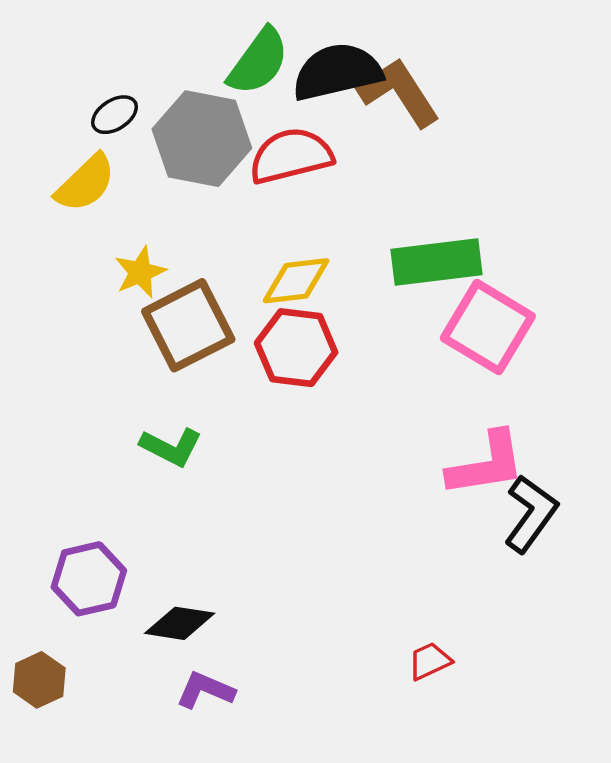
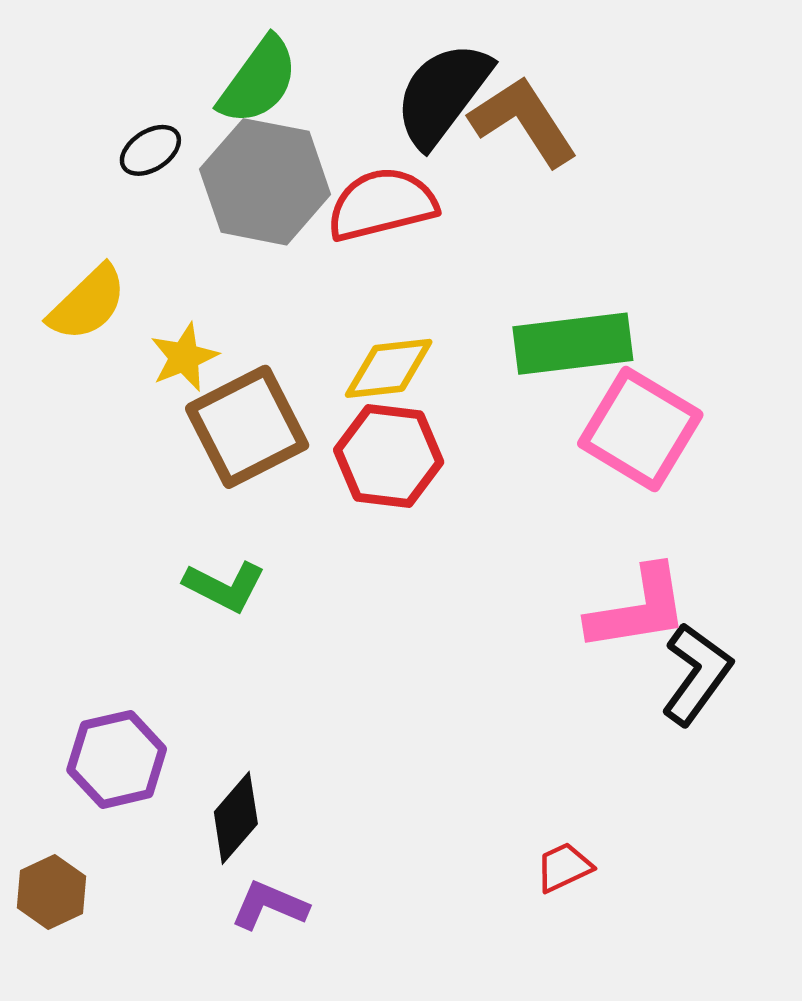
green semicircle: (258, 62) -> (258, 81), moved
black semicircle: (337, 72) -> (443, 94), turned -40
yellow semicircle: (85, 183) -> (88, 303), moved
black diamond: (180, 623) -> (236, 818), turned -58

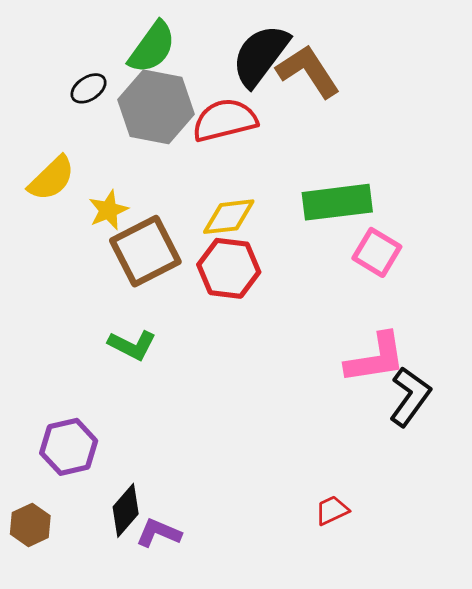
pink square: (640, 429) -> (377, 252), size x0.7
black diamond: (236, 818) -> (126, 510), moved

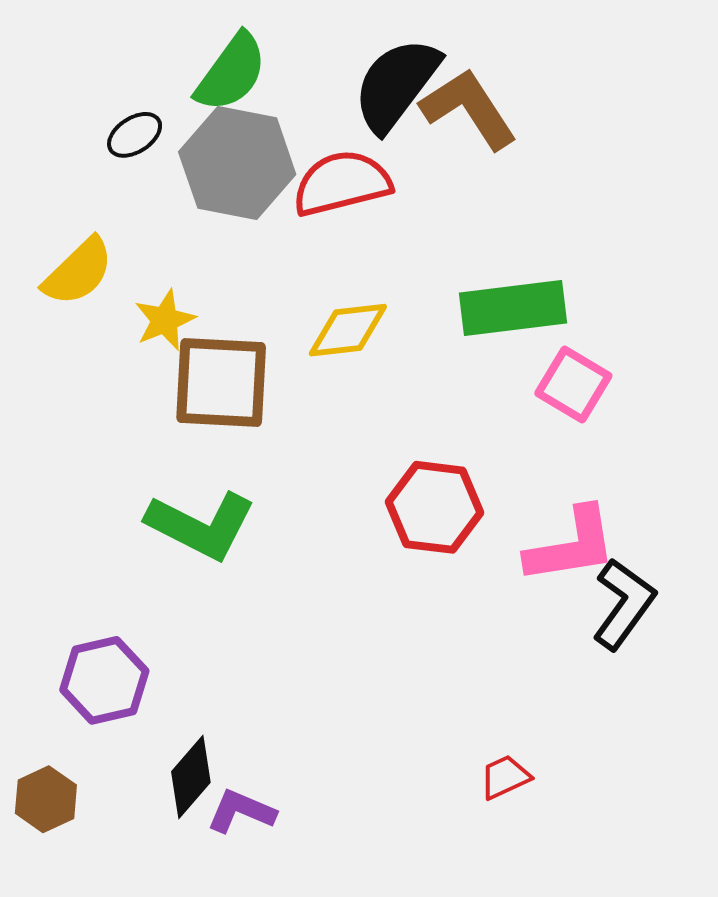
brown square: (145, 251) -> (221, 382), turned 30
red hexagon: (229, 268) -> (434, 507), moved
green L-shape: (132, 345) -> (201, 525), size x1.5

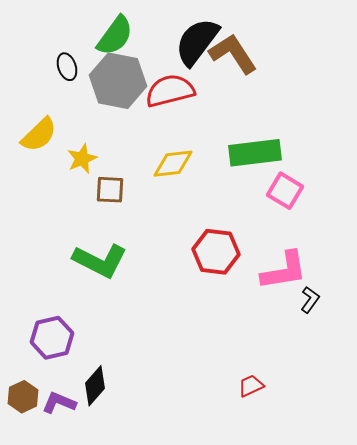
black ellipse: (135, 135) -> (67, 67), turned -76
brown square: (221, 382) -> (110, 190), size x0.6
black L-shape: (624, 604) -> (310, 300), size x0.6
purple L-shape: (241, 811) -> (59, 403), moved

